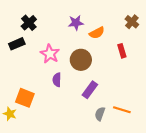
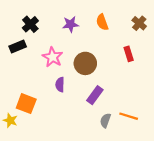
purple star: (76, 23) -> (71, 24), moved
orange semicircle: (97, 33) -> (102, 22), moved, turned 98

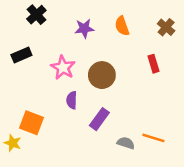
black cross: (30, 24) -> (36, 15), moved
purple rectangle: (95, 95) -> (99, 119), moved
gray semicircle: (105, 120) -> (126, 143), turned 88

